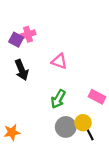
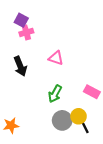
purple square: (16, 40) -> (21, 20), moved

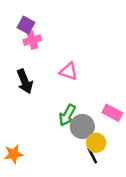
gray circle: (62, 120) -> (82, 126), moved
black line: (85, 127) -> (92, 155), moved

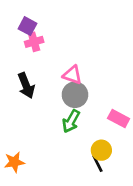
gray circle: (82, 126) -> (75, 95), moved

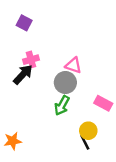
pink cross: (34, 42) -> (31, 60), moved
pink triangle: (72, 75) -> (73, 65), moved
black arrow: (26, 86) -> (23, 74), turned -115

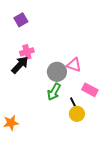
purple square: (24, 23) -> (21, 20), turned 32
pink triangle: (73, 65) -> (74, 65), moved
black line: (85, 142) -> (74, 104), moved

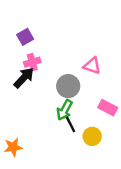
purple square: (21, 20) -> (25, 37), moved
pink triangle: (74, 65) -> (92, 66), moved
black line: (74, 104) -> (71, 124), moved

